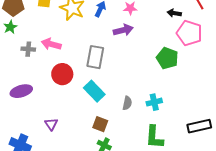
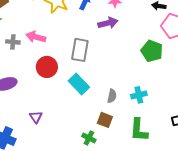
brown square: (100, 124) -> (105, 120), moved

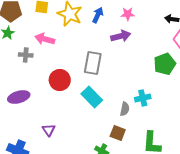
pink arrow: (36, 37) -> (45, 39), moved
green pentagon: (152, 51) -> (165, 64), turned 30
cyan cross: (139, 95) -> (143, 98), moved

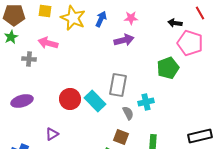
gray rectangle: (93, 63) -> (118, 85), moved
red circle: (60, 80) -> (70, 99), moved
gray semicircle: (125, 109) -> (128, 113), turned -40
purple triangle: (49, 130) -> (52, 134), turned 32

